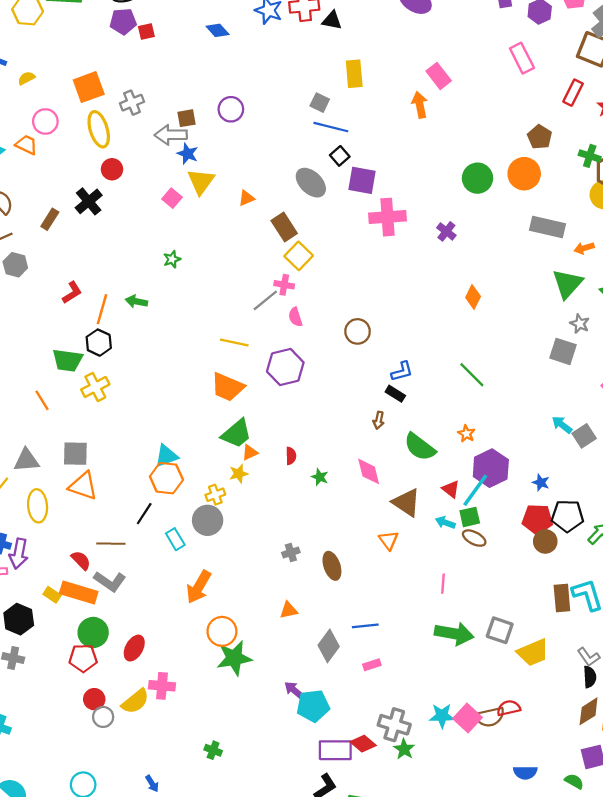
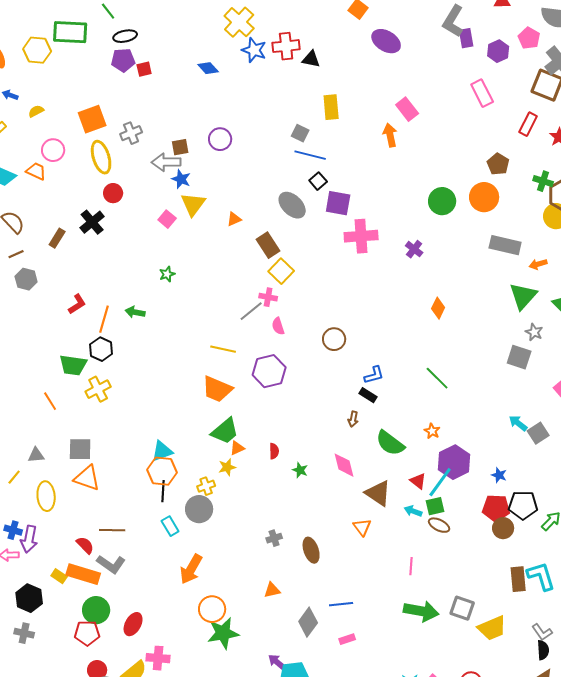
gray triangle: (26, 460) -> (36, 455), size x0.7
black line: (144, 514) -> (163, 491), moved, turned -30

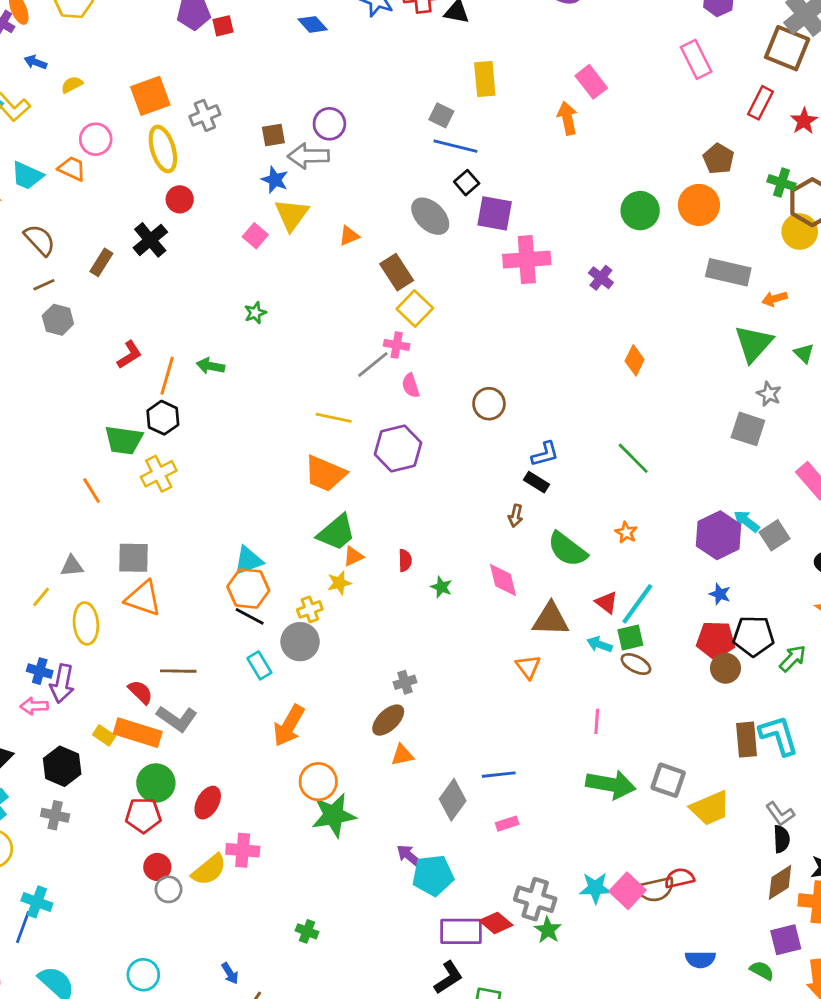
gray arrow: (166, 162) -> (308, 156), moved
purple hexagon: (454, 462) -> (719, 535), moved
black line: (163, 491) -> (250, 616), turned -65
brown triangle: (378, 493) -> (551, 619), turned -32
brown ellipse: (311, 550) -> (388, 720), moved, turned 65

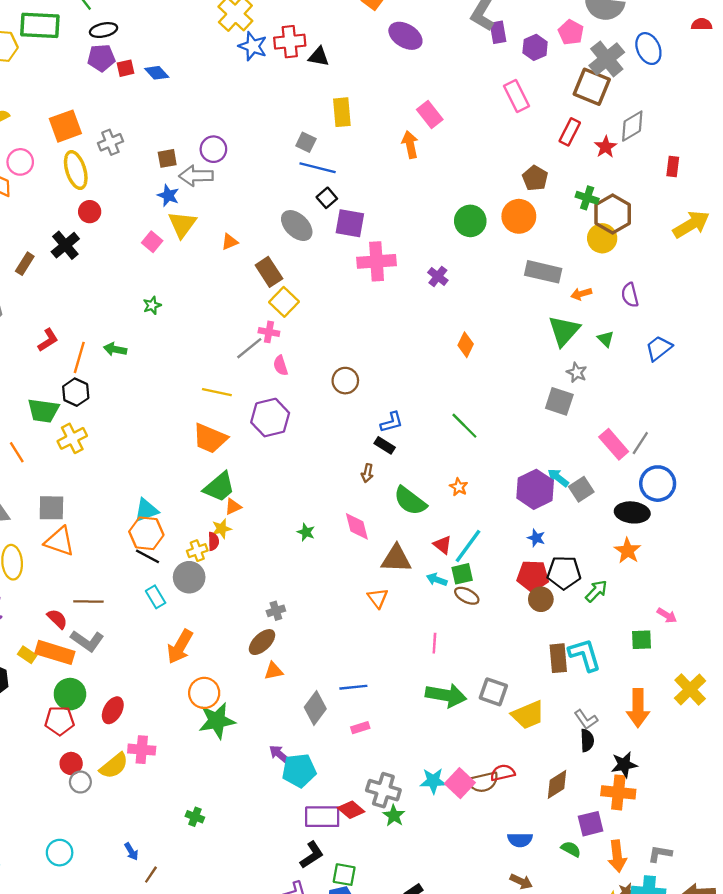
blue diamond: (313, 24) -> (157, 73), moved
red semicircle: (405, 560) -> (213, 541), moved
brown diamond: (780, 882) -> (557, 784), moved

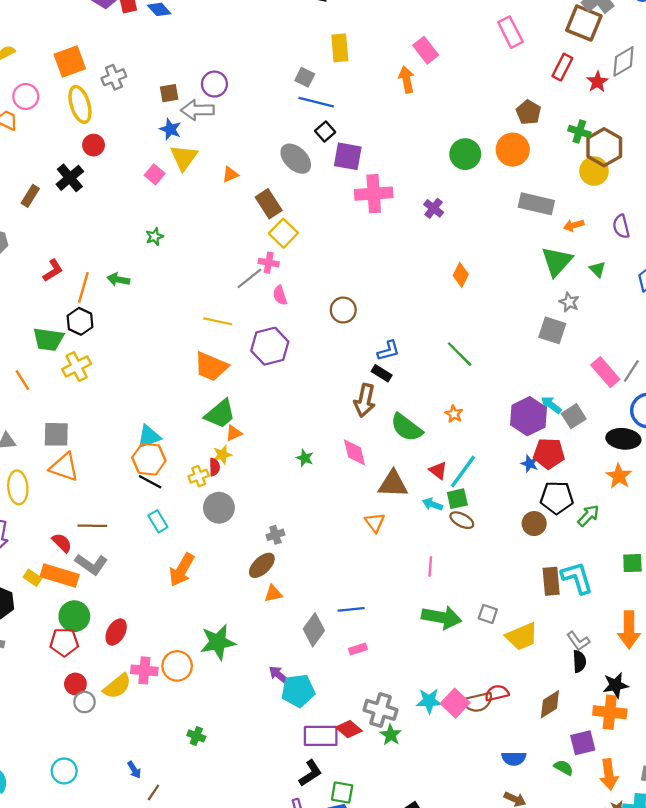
brown arrow: (367, 473) -> (365, 400), size x1.8
red pentagon: (533, 576) -> (549, 453), moved
gray circle: (189, 577) -> (219, 508), moved
gray square: (493, 692) -> (488, 614), size x0.7
orange circle: (204, 693) -> (177, 666), moved

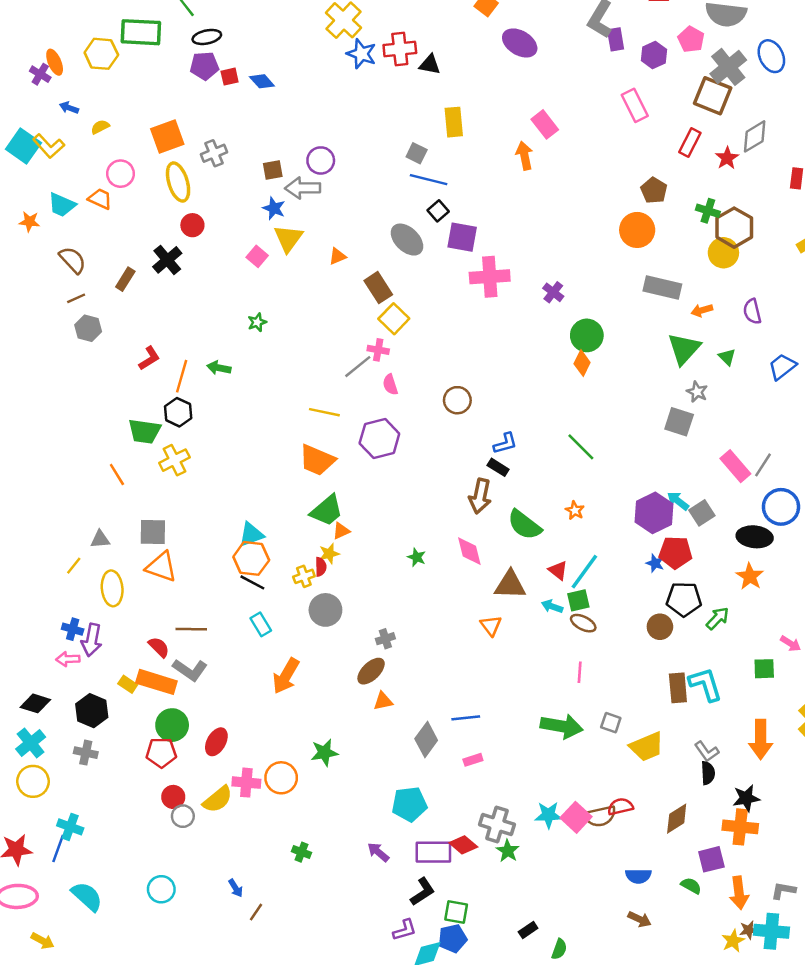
green circle: (465, 154) -> (587, 335), moved
pink line: (430, 566) -> (580, 672), moved
green star: (218, 642) -> (324, 753), size x0.7
purple arrow: (279, 675) -> (378, 852), moved

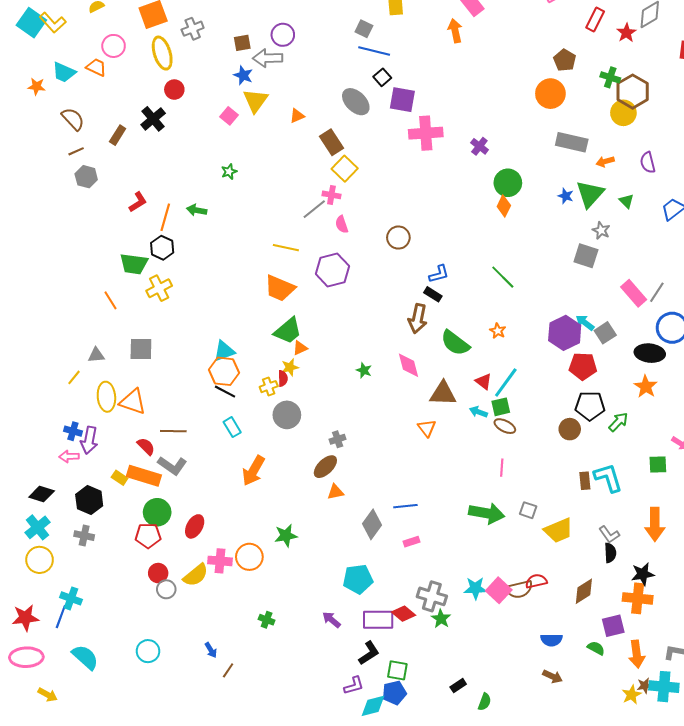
blue star: (655, 563) -> (566, 196), moved
orange triangle: (161, 567) -> (133, 402), moved
brown rectangle: (678, 688) -> (585, 481), size x0.7

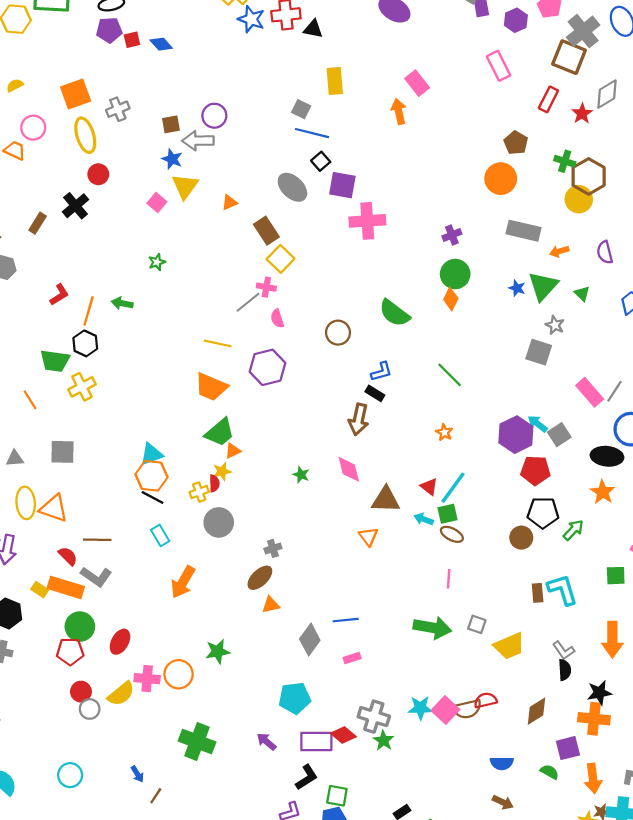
purple cross: (479, 146) -> (452, 235), moved, turned 30
green semicircle: (455, 343) -> (394, 313), moved
green cross: (267, 620) -> (197, 742), size x2.0

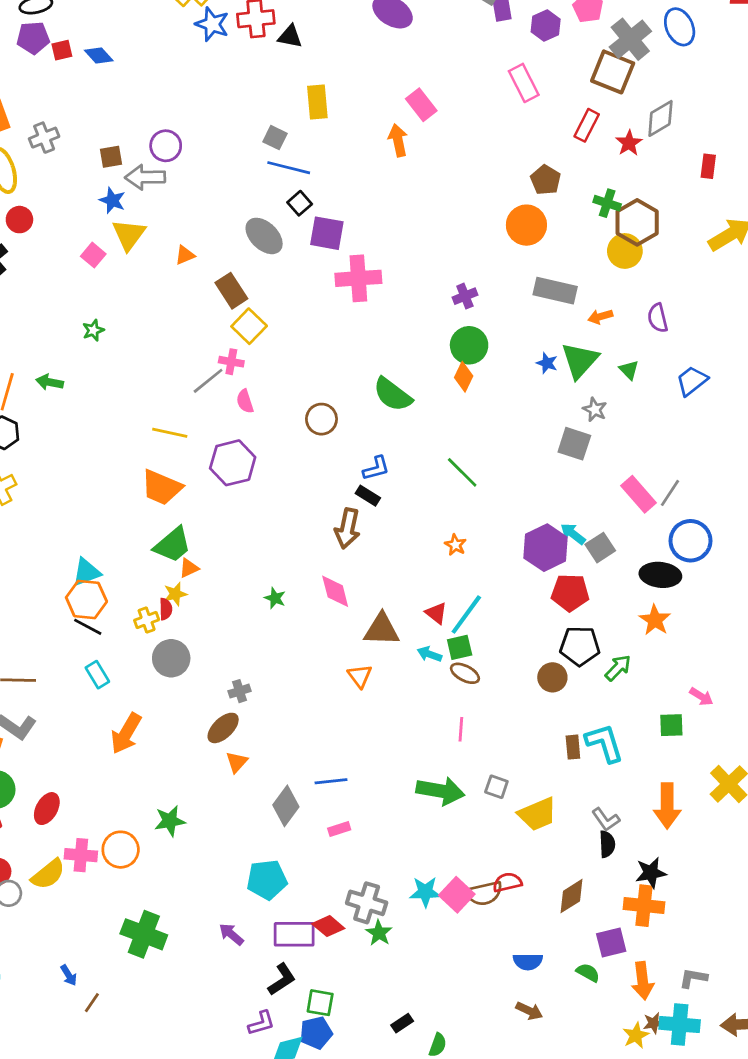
orange triangle: (271, 605) -> (237, 762), turned -36

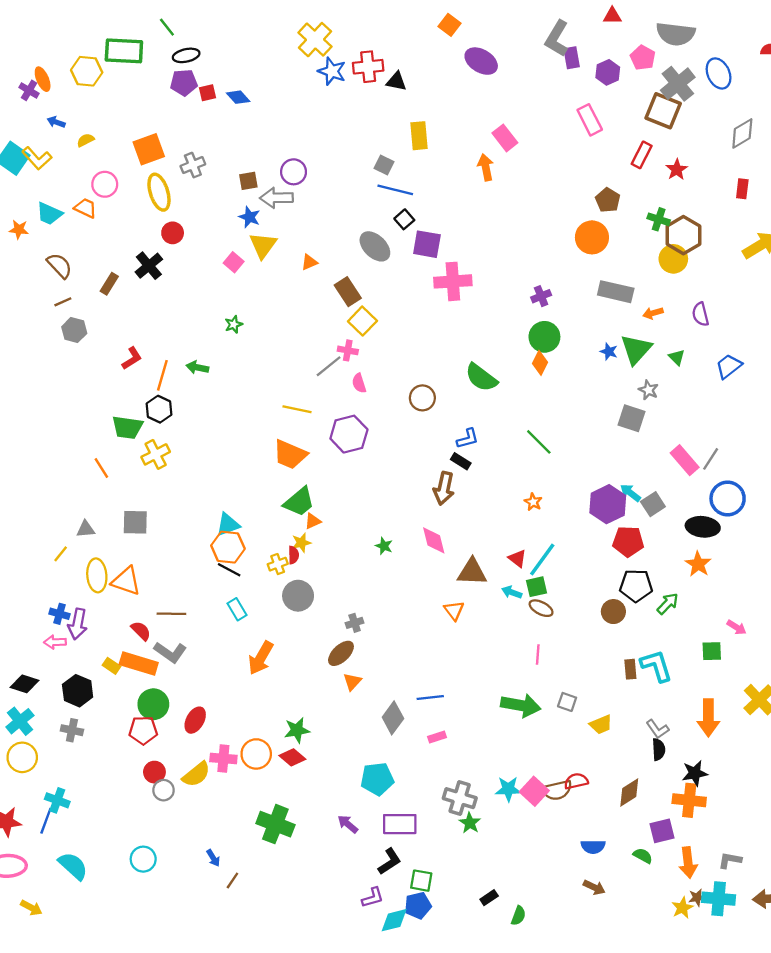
gray diamond: (660, 118) -> (742, 133), moved
yellow trapezoid: (537, 814) -> (601, 725), size x0.7
red diamond: (328, 926) -> (292, 757), moved

